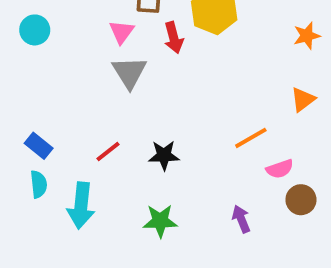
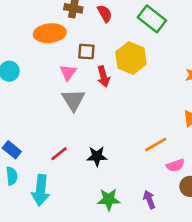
green star: (160, 221) -> (109, 199), moved

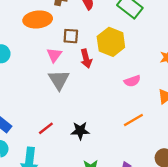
pink semicircle: (175, 165) -> (132, 81), moved

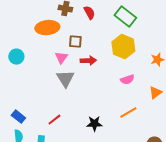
yellow hexagon: (111, 42) -> (123, 47), moved
red arrow: (86, 59) -> (88, 61), turned -77
black star: (80, 131) -> (94, 124), moved

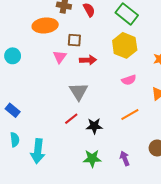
gray triangle: (65, 79) -> (79, 91), moved
blue rectangle: (18, 117) -> (13, 110), moved
red line: (54, 120) -> (71, 119), moved

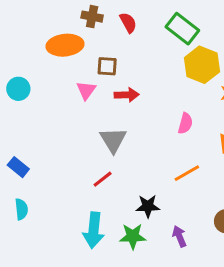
yellow hexagon: (125, 45) -> (202, 65), moved
pink semicircle: (129, 80) -> (185, 123), turned -56
black star: (94, 126) -> (148, 206), moved
cyan arrow: (38, 151) -> (94, 230), moved

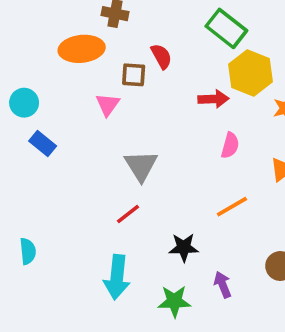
red semicircle: (128, 23) -> (161, 56), moved
red arrow: (127, 95) -> (213, 99), moved
blue rectangle: (18, 167) -> (43, 144), moved
green star: (133, 236) -> (174, 301), moved

